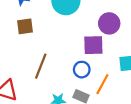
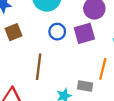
blue circle: (82, 70) -> (57, 32), moved

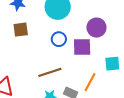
brown line: (39, 67) -> (50, 72), moved, turned 50

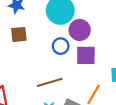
purple circle: (96, 28) -> (80, 30), moved

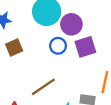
brown line: (50, 82) -> (43, 87), moved

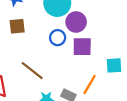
brown line: (43, 87) -> (32, 71), turned 55

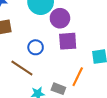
blue circle: (58, 38) -> (36, 47), moved

